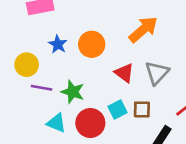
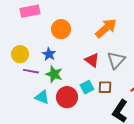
blue star: (58, 44) -> (49, 54), moved
orange circle: (92, 44) -> (61, 29), moved

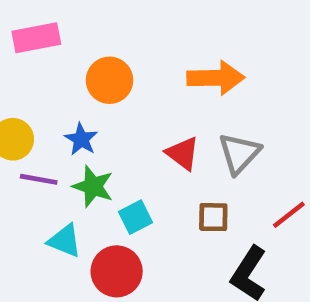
orange arrow: (106, 28) -> (216, 78), turned 40
cyan square: (87, 87) -> (135, 217), moved
red circle: (67, 97) -> (117, 271), moved

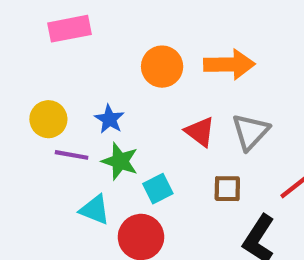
orange circle: (110, 80) -> (162, 67), moved

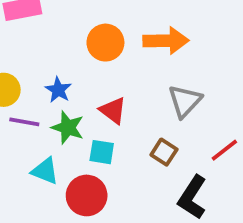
red triangle: (200, 132) -> (113, 111), moved
cyan square: (158, 189) -> (102, 152), turned 36
brown square: (227, 189) -> (164, 152), turned 32

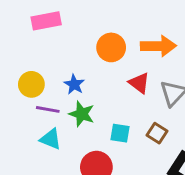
red triangle: (113, 111) -> (139, 83), moved
cyan square: (102, 152) -> (120, 133), moved
cyan triangle: (45, 171) -> (51, 139), moved

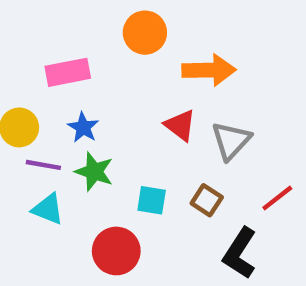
pink rectangle: (46, 21) -> (68, 72), moved
orange circle: (111, 47) -> (145, 33), moved

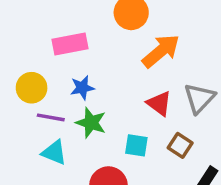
orange arrow: (209, 70) -> (161, 51), moved, turned -39
red triangle: (180, 125) -> (159, 103), moved
blue star: (83, 127) -> (82, 88), turned 30

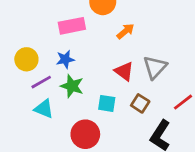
pink rectangle: (70, 44) -> (72, 26), moved
orange arrow: (161, 51) -> (125, 31), size x0.6
purple line: (51, 117) -> (41, 82), turned -40

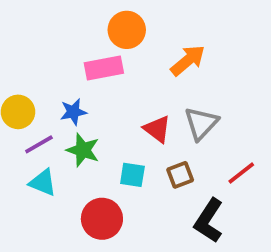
pink rectangle: (72, 26) -> (104, 68), moved
orange arrow: (125, 31) -> (188, 60), moved, size x1.4
brown square: (140, 103) -> (180, 175), turned 36

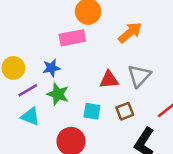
red triangle: (157, 129) -> (109, 80), turned -42

